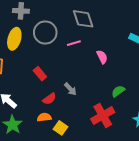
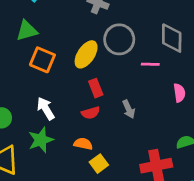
yellow ellipse: (14, 39) -> (86, 54), moved
gray arrow: (70, 89) -> (129, 109), moved
red semicircle: (49, 99) -> (91, 113), moved

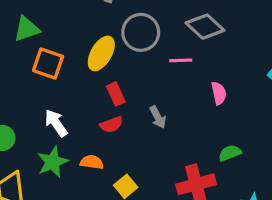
gray diamond: (172, 38) -> (205, 27), turned -44
orange semicircle: (83, 144) -> (92, 162), moved

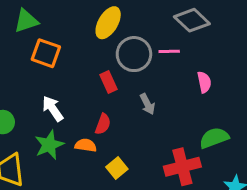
gray circle: (141, 32) -> (134, 54), moved
yellow ellipse: (101, 53) -> (108, 23), moved
red semicircle: (111, 125) -> (103, 124), moved, turned -50
green semicircle: (230, 153) -> (214, 138), size x1.4

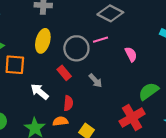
yellow ellipse: (108, 23) -> (43, 41), moved
white arrow: (53, 109) -> (40, 92), moved

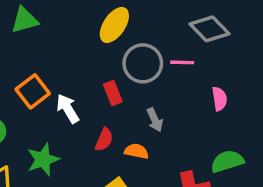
yellow ellipse: (43, 41) -> (114, 25), moved
orange square: (15, 65) -> (33, 91), moved, turned 30
orange semicircle: (60, 121) -> (136, 151), moved

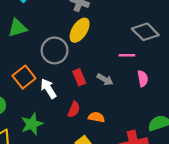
gray circle: (143, 63) -> (55, 50), moved
pink semicircle: (219, 99) -> (143, 79), moved
gray arrow: (155, 120) -> (105, 79), moved, turned -35

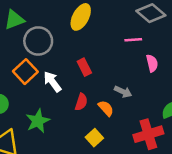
gray circle: (55, 50) -> (38, 41), moved
gray arrow: (105, 79) -> (123, 92), moved
orange semicircle: (96, 117) -> (106, 108), turned 42

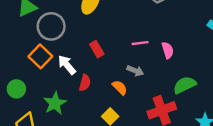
pink line: (133, 40) -> (140, 43), moved
pink semicircle: (152, 63) -> (168, 50), moved
red semicircle: (81, 102) -> (85, 83), moved

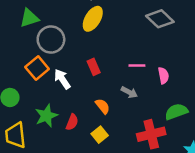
red semicircle: (85, 83) -> (72, 122), moved
orange semicircle: (120, 88) -> (103, 106), moved

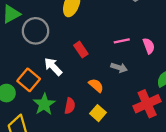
orange square: (37, 68) -> (29, 80), moved

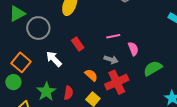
pink semicircle: (149, 46) -> (133, 49), moved
orange square: (29, 80) -> (21, 62), moved
red cross: (147, 104) -> (117, 82), moved

